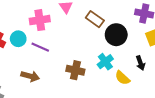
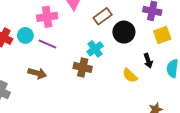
brown rectangle: (95, 19) -> (103, 16), turned -72
cyan cross: (105, 62) -> (95, 49), moved

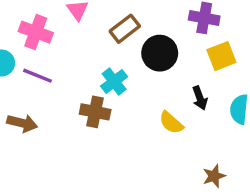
pink cross: (47, 17) -> (36, 32), turned 30

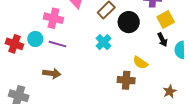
black arrow: (200, 98) -> (162, 40), moved
brown cross: (95, 112) -> (126, 80), moved

